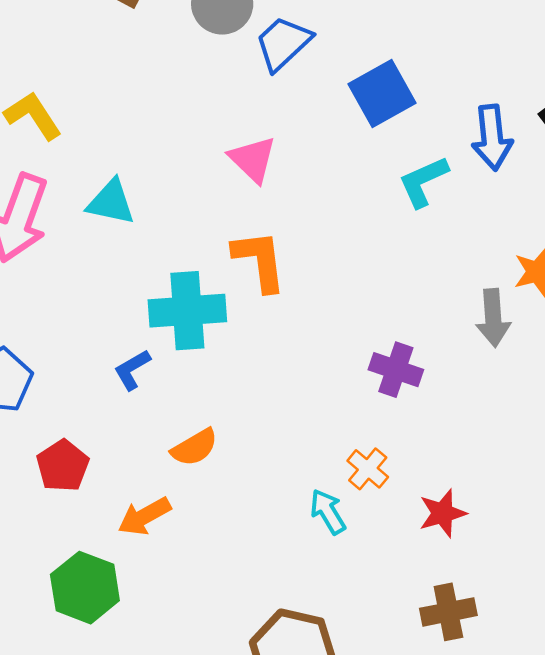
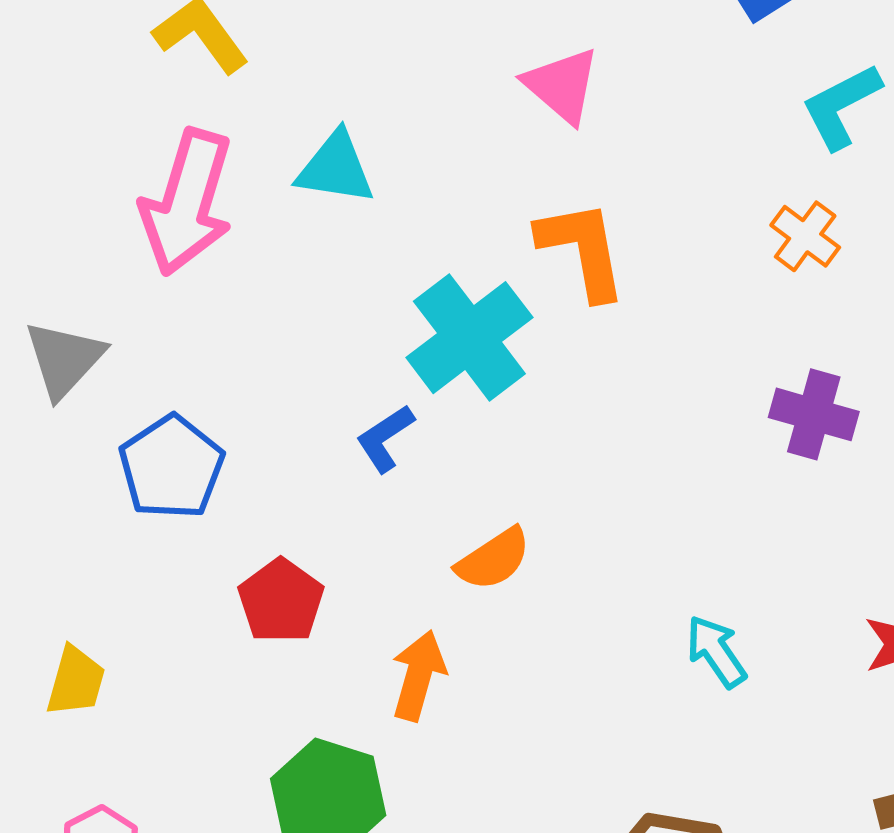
cyan cross: (187, 311) -> (469, 338), turned -30
orange cross: (368, 469) -> (805, 236), moved
orange arrow: (144, 516) -> (418, 676), turned 138

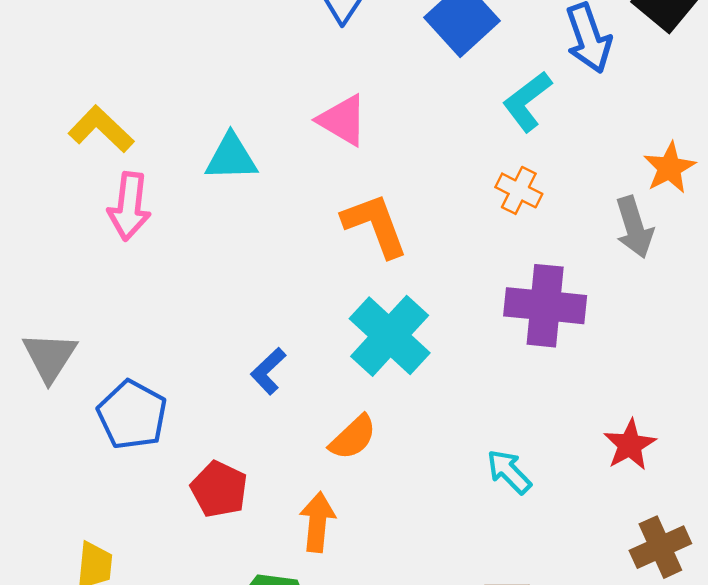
cyan triangle: (335, 168) -> (231, 157), moved
pink arrow: (187, 202) -> (129, 206), moved, size x0.7
cyan cross: (469, 338) -> (390, 336), moved
purple cross: (814, 414) -> (545, 306), size x1.4

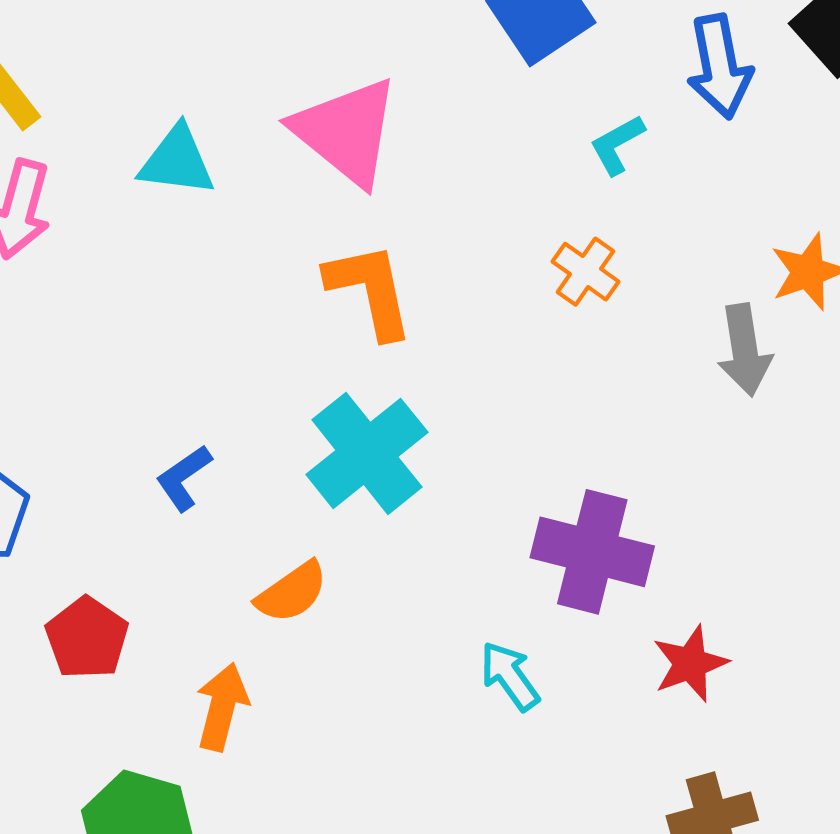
cyan L-shape: (527, 101) -> (617, 145), size x0.7
pink triangle: (343, 120) -> (346, 132), size x1.5
purple cross: (545, 306) -> (592, 552), moved

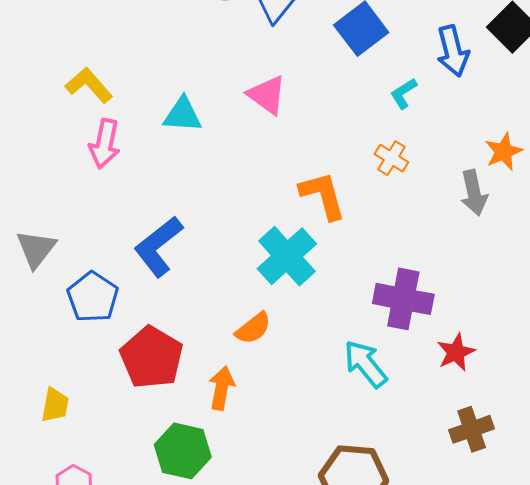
pink triangle: (346, 132) -> (267, 95), size x0.7
orange L-shape: (370, 290) -> (323, 195), moved
blue L-shape: (184, 478) -> (158, 246), moved, size x1.8
red pentagon: (87, 638) -> (152, 357), size x1.5
cyan arrow: (510, 676) -> (365, 364), size x1.4

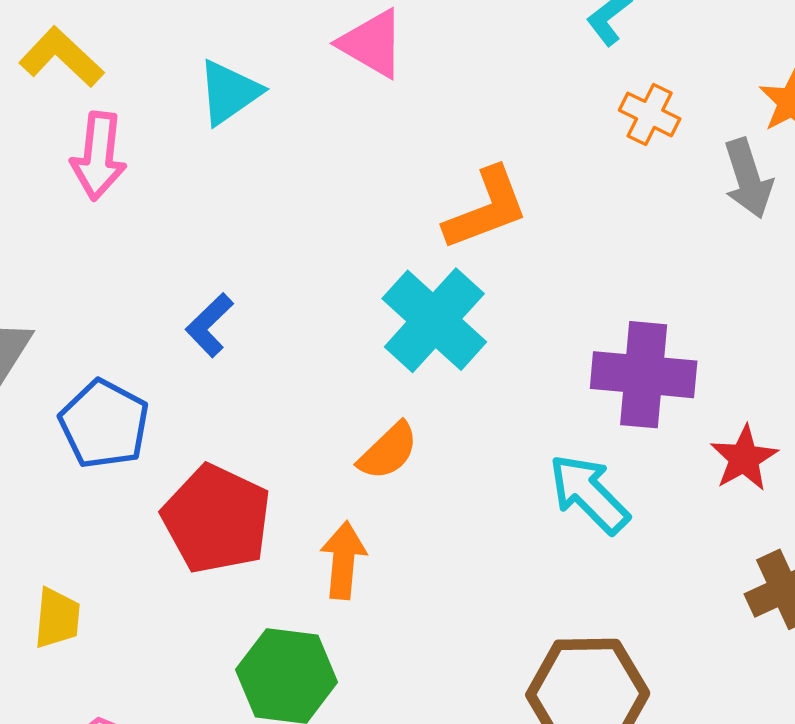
cyan triangle: (183, 115) -> (229, 92), turned -33
orange cross: (391, 158) -> (650, 114), moved
orange L-shape: (323, 195) -> (486, 209), turned 90
blue L-shape: (158, 246) -> (209, 325), size x0.6

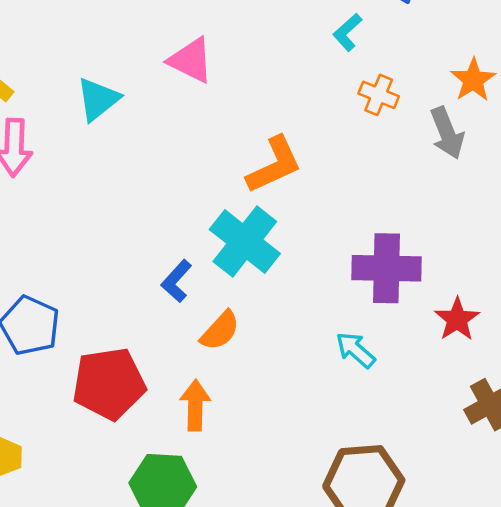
blue L-shape: (209, 325) -> (176, 281), moved
cyan arrow: (589, 494) -> (356, 350), size x0.7
red pentagon: (217, 519) -> (109, 384), turned -30

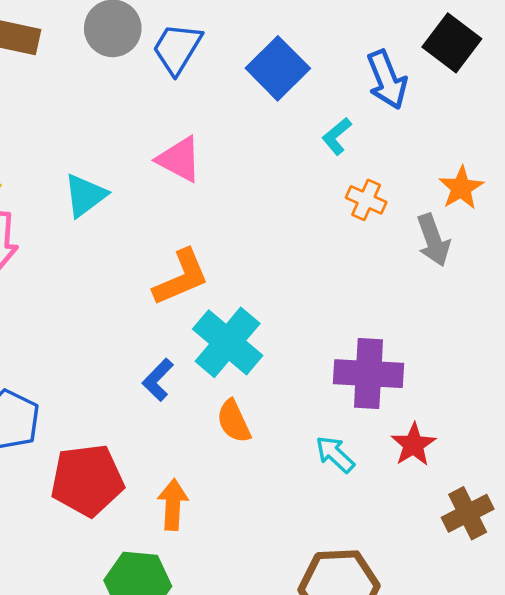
orange L-shape: (274, 165) -> (181, 277), moved
red star: (457, 319) -> (413, 445), moved
orange semicircle: (220, 331) -> (234, 421), moved, turned 111

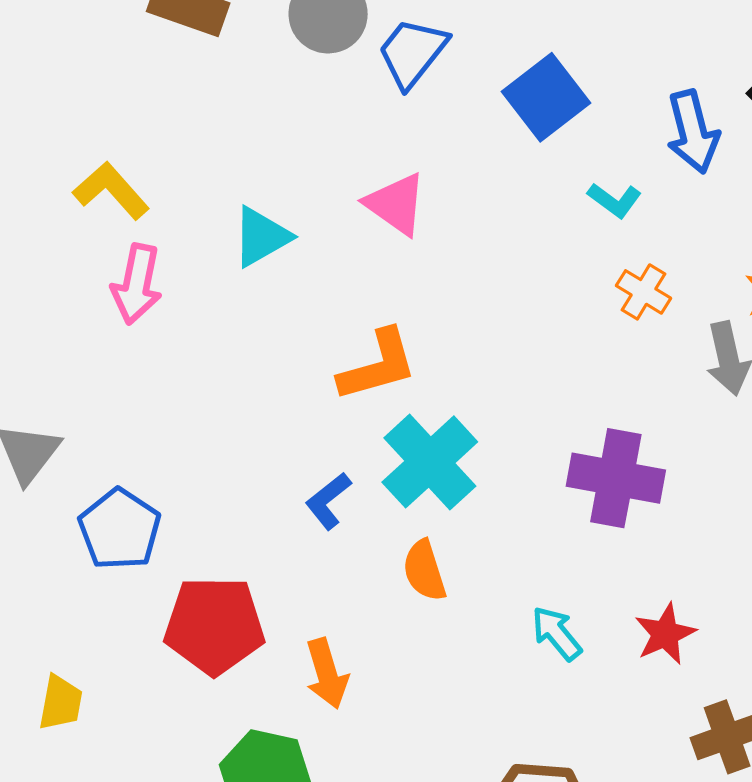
cyan L-shape: (337, 136) -> (615, 200), turned -111
purple cross: (368, 374) -> (616, 478), moved
orange arrow: (173, 505) -> (327, 674), turned 153

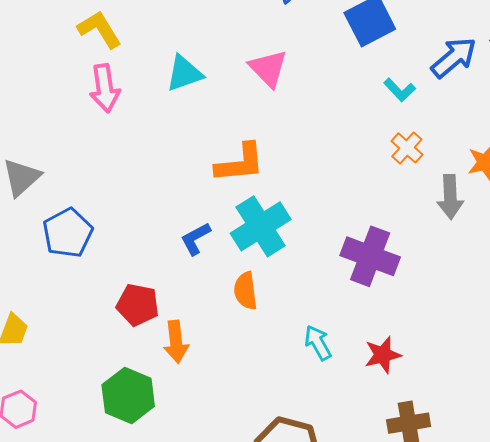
blue arrow: (693, 132) -> (454, 58), turned -126
pink arrow: (137, 284) -> (105, 88), turned -30
red pentagon: (214, 625) -> (138, 305), moved, size x0.7

